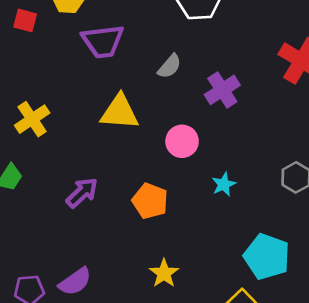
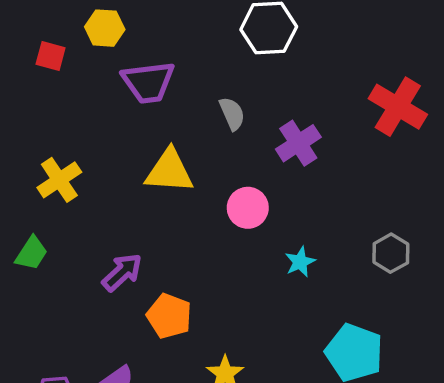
gray semicircle: (170, 66) -> (232, 114), turned -64
orange pentagon: (150, 201) -> (169, 316), moved

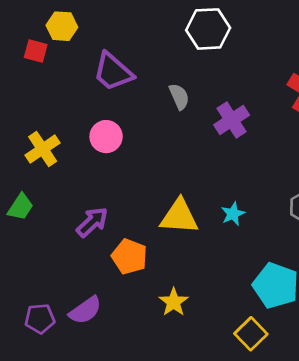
yellow hexagon: (105, 28) -> (62, 26), moved
purple trapezoid: (148, 82) -> (113, 72), turned 48
yellow triangle: (169, 171) -> (179, 217), moved
pink circle: (248, 208) -> (106, 137), moved

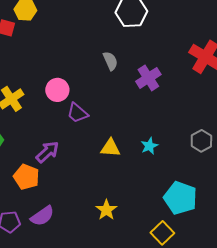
purple trapezoid: (113, 72) -> (77, 113), moved, size x0.7
yellow triangle: (179, 217) -> (110, 148), size x0.7
orange pentagon: (129, 257) -> (26, 177), moved

